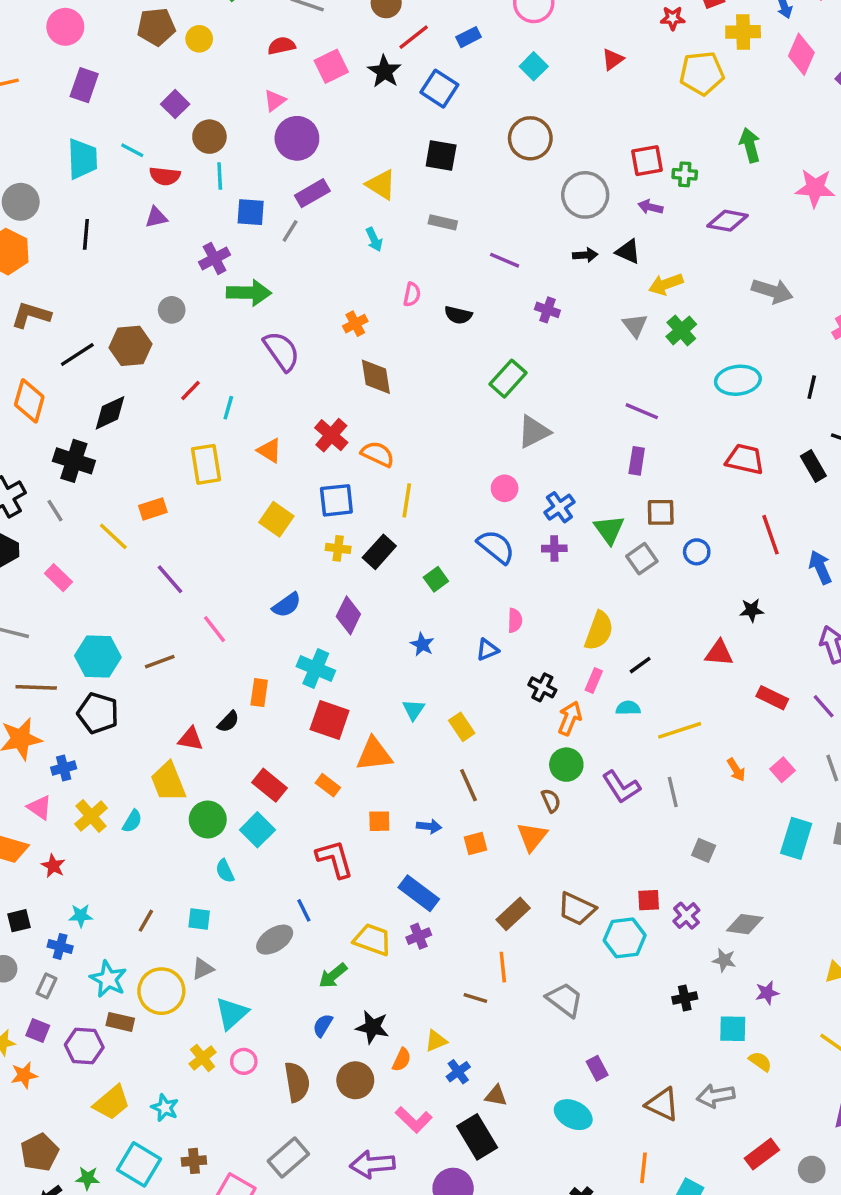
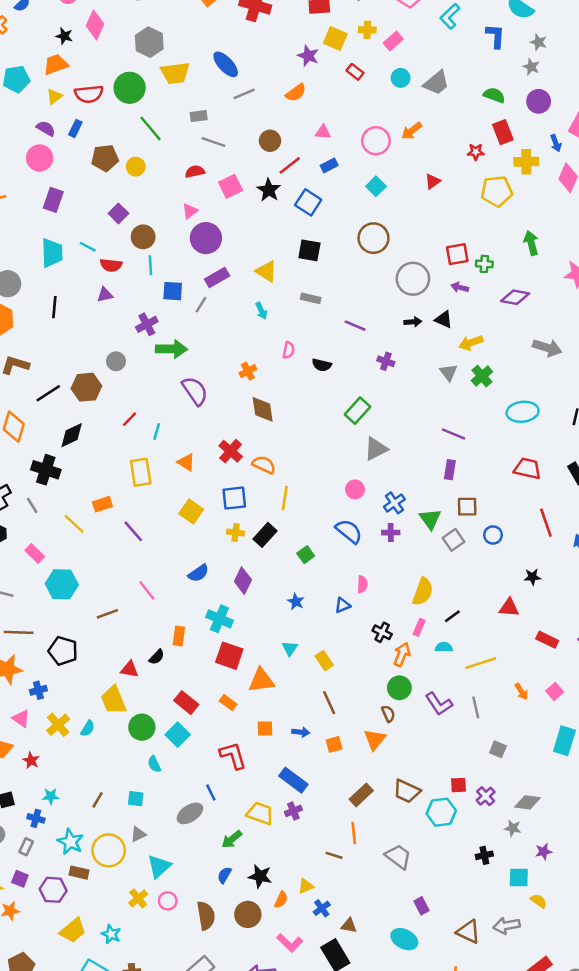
purple line: (170, 579) -> (133, 531), moved
cyan hexagon: (98, 656) -> (62, 584), moved

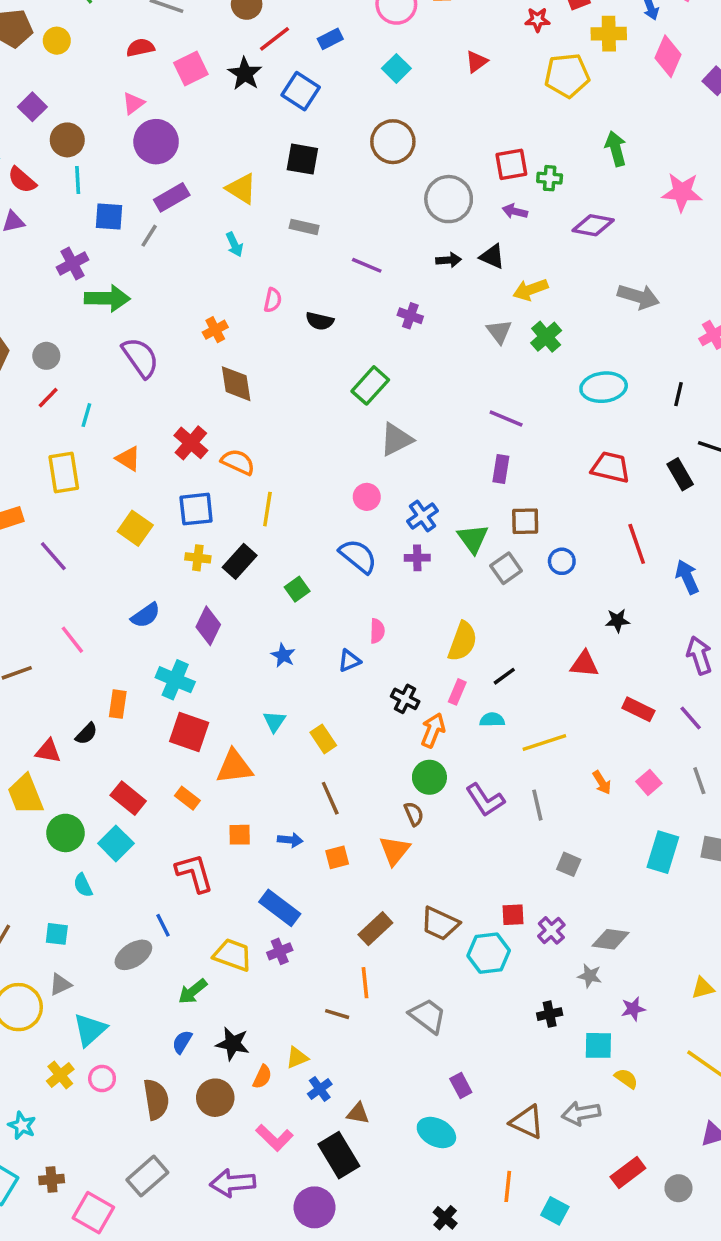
red semicircle: (111, 265) -> (22, 180), turned 35
gray circle: (116, 361) -> (46, 356), moved

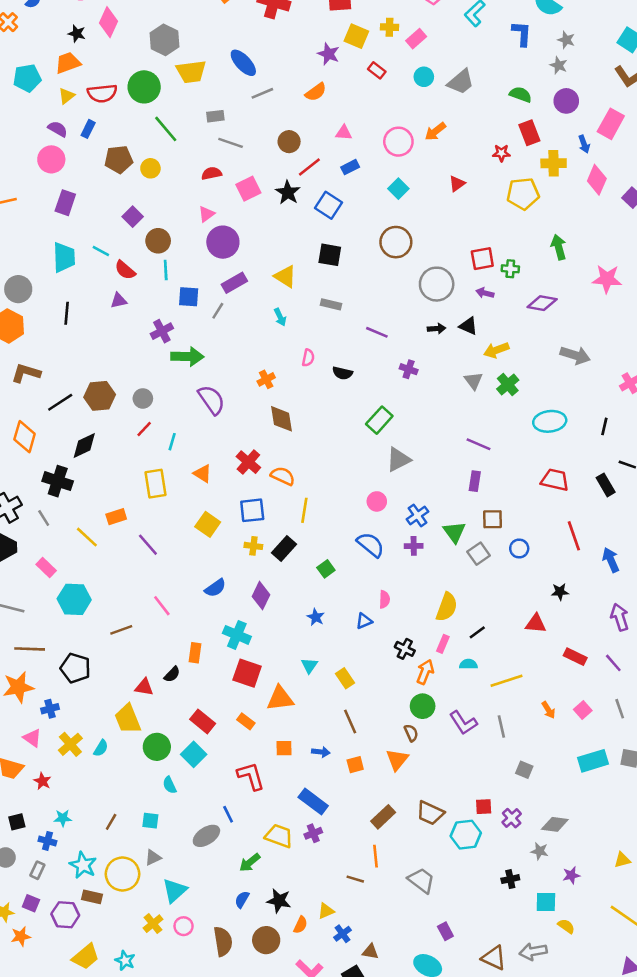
cyan rectangle: (663, 852) -> (593, 761), turned 56

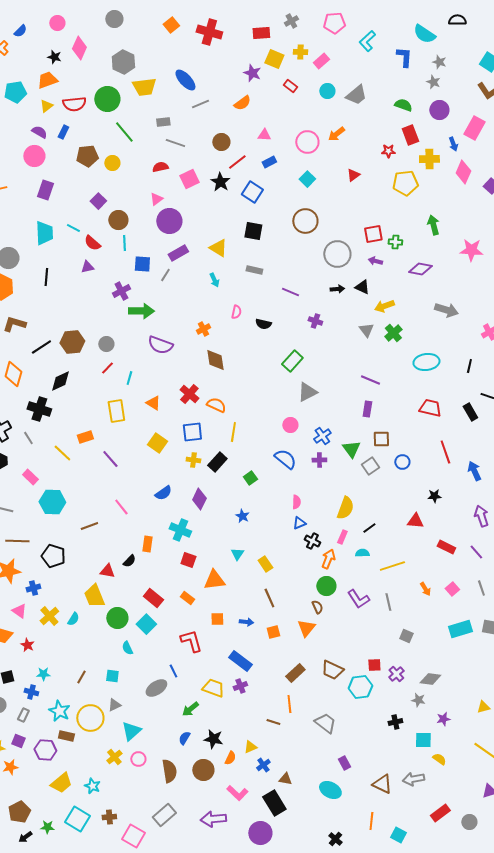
purple semicircle: (212, 400) -> (160, 345), turned 145
blue triangle: (364, 621) -> (299, 523), moved
red square: (247, 673) -> (188, 560), size x0.7

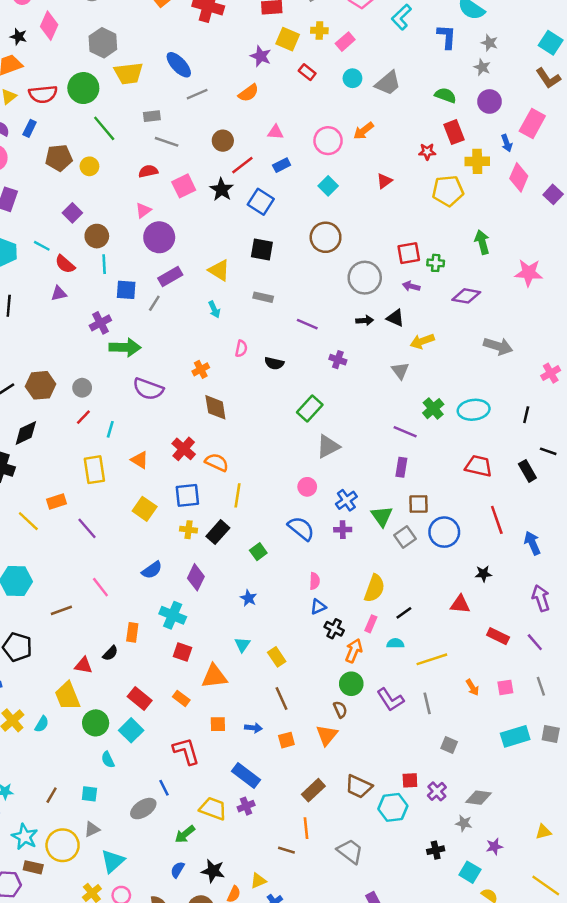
green cross: (393, 333) -> (433, 409), moved
blue circle: (402, 462) -> (444, 532), size x1.6
pink square: (452, 589) -> (505, 687), turned 32
cyan square: (423, 740) -> (470, 872), turned 30

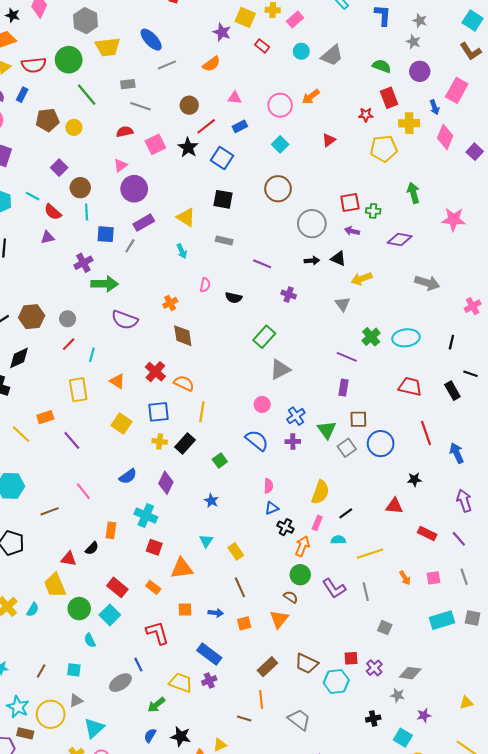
brown semicircle: (340, 709) -> (291, 597), turned -32

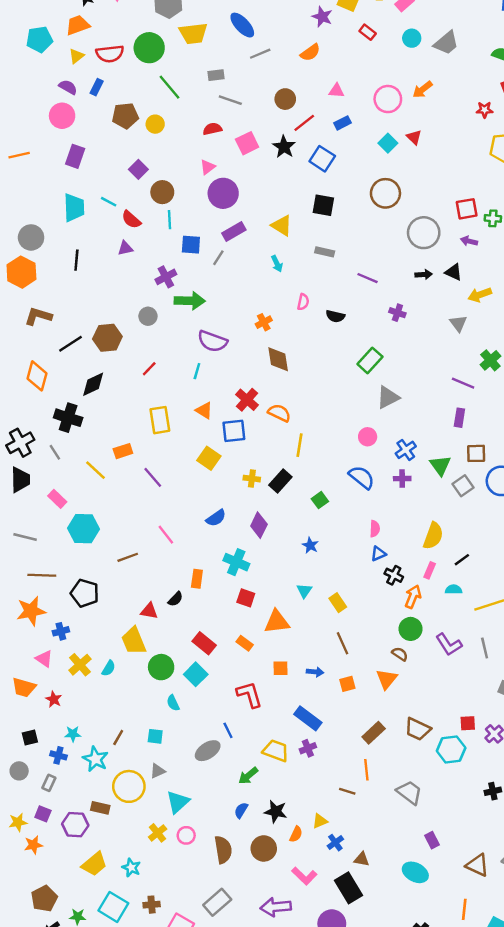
red triangle: (329, 140) -> (414, 137), moved, turned -40
gray circle: (68, 319) -> (148, 316), moved
cyan line: (92, 355) -> (197, 371), moved
blue square: (159, 412) -> (234, 431), moved
cyan star: (18, 707) -> (95, 759), moved

